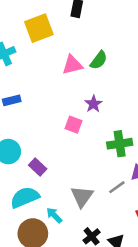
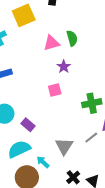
green semicircle: (99, 60) -> (72, 38), turned -49
purple star: (93, 104) -> (64, 67), moved
pink square: (74, 125) -> (55, 90), turned -32

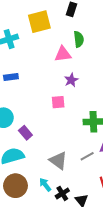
green semicircle: (72, 38) -> (79, 39), moved
gray triangle: (64, 146) -> (58, 161), turned -36
cyan arrow: (43, 162) -> (45, 185), moved

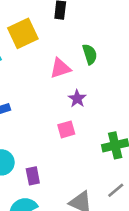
green semicircle: (79, 39) -> (90, 54), moved
purple rectangle: (25, 133) -> (33, 176), turned 40

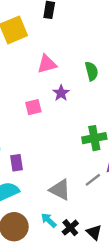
green semicircle: (90, 54) -> (92, 71), moved
pink square: (66, 129) -> (33, 107), moved

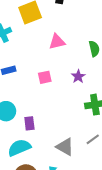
purple star: (61, 93) -> (78, 76), moved

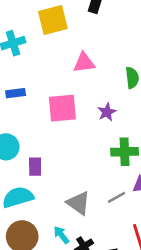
pink square: (45, 77) -> (62, 108), size x1.6

